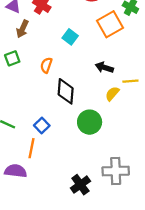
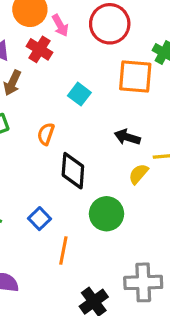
orange square: (110, 24) -> (135, 76), turned 35
orange line: (32, 148) -> (63, 251), moved

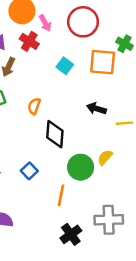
cyan square: (79, 94) -> (65, 66), moved
yellow semicircle: (138, 174) -> (105, 157), moved
orange line: (63, 251) -> (61, 195), moved

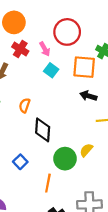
pink arrow: (45, 23) -> (45, 49), moved
black arrow: (96, 109) -> (88, 96), moved

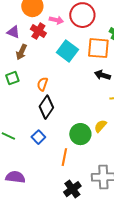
pink arrow: (45, 49) -> (56, 20), moved, turned -48
cyan square: (51, 70) -> (67, 51), size x1.5
black diamond: (43, 130) -> (46, 107), moved, turned 30

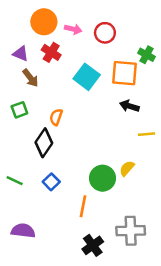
red circle: (82, 15) -> (105, 33), size x0.7
pink arrow: (56, 20) -> (73, 29), moved
brown arrow: (21, 52) -> (30, 78), turned -63
black diamond: (46, 107) -> (44, 143), moved

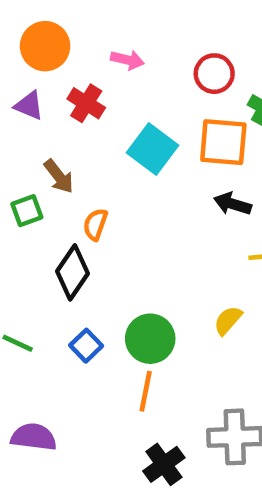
orange circle: (44, 22) -> (45, 46), moved
red circle: (105, 33) -> (214, 74), moved
brown arrow: (30, 78) -> (59, 176), moved
green circle: (103, 178) -> (150, 339), moved

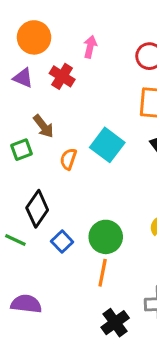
pink arrow: (127, 60) -> (90, 47), turned -90
cyan square: (152, 149) -> (107, 145), moved
black diamond: (72, 272) -> (37, 209), moved

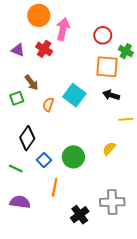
orange circle: (34, 37) -> (39, 15), moved
pink arrow: (90, 47) -> (63, 29), size x1.5
green line: (15, 240) -> (16, 168), moved
orange line: (103, 273) -> (55, 187), moved

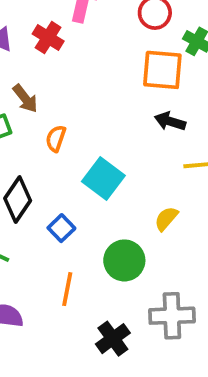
cyan square: (74, 95) -> (103, 179), moved
green circle: (73, 157) -> (124, 260), moved
blue square: (44, 160) -> (61, 228), moved

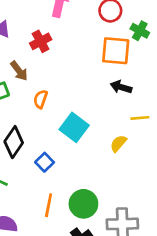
red cross: (48, 38) -> (41, 41), moved, turned 30
yellow semicircle: (166, 219) -> (118, 143), moved
green circle: (124, 260) -> (83, 204), moved

